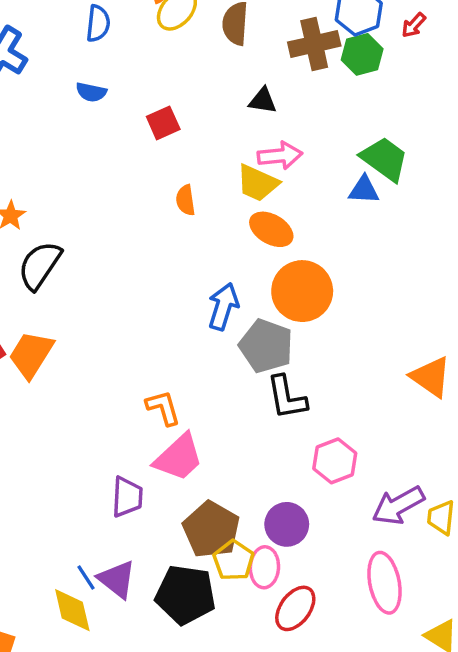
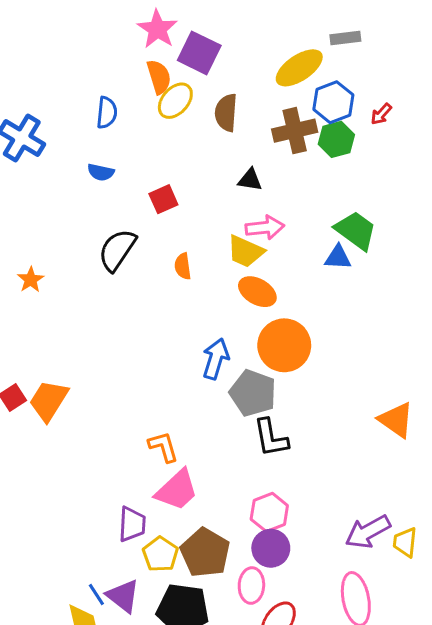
black semicircle: (40, 265) -> (117, 250), moved
pink hexagon: (335, 461) -> (269, 512), moved
yellow pentagon: (234, 560) -> (160, 554), moved

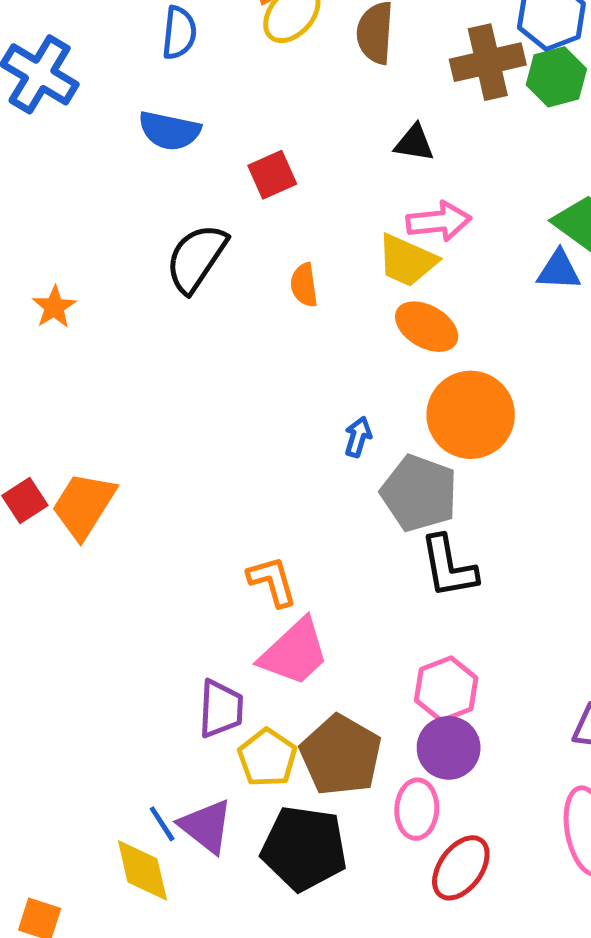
blue semicircle: (101, 172) -> (169, 131), size x1.4
blue arrow: (216, 359) -> (358, 437), size x0.6

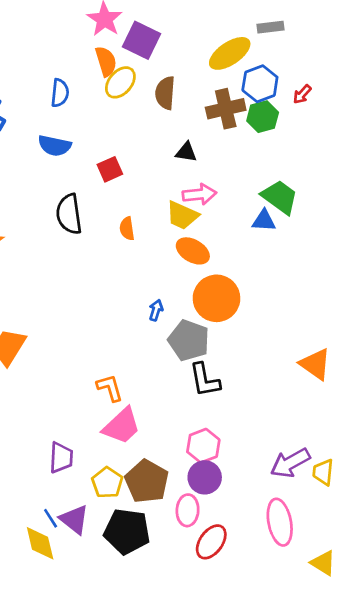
black semicircle: (196, 258) -> (69, 214), turned -42
purple trapezoid: (221, 709) -> (61, 458), moved

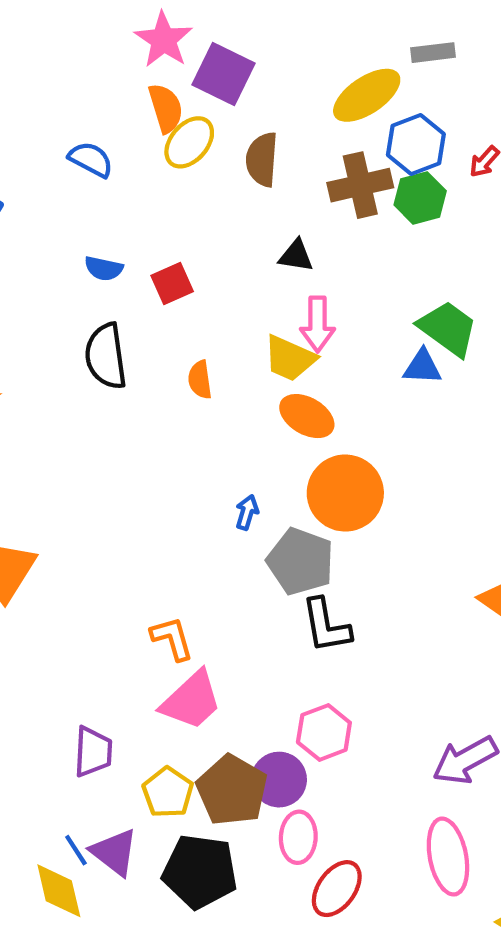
blue semicircle: (60, 93) -> (91, 159), turned -68
blue semicircle: (55, 146) -> (104, 269), moved, size x0.7
pink arrow: (199, 194) -> (318, 324), turned 96
purple circle: (205, 477) -> (279, 780), moved

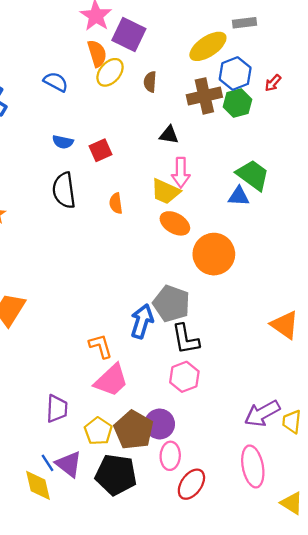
brown semicircle: (262, 159) -> (150, 82), size x0.7
orange circle: (345, 493) -> (214, 254), moved
blue arrow: (247, 512) -> (142, 321), moved, size x1.8
pink hexagon: (324, 732) -> (184, 377), moved

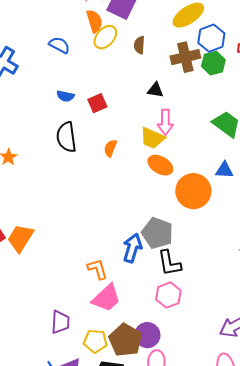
blue triangle: (239, 196) -> (224, 170), moved
orange semicircle: (116, 203) -> (110, 148), turned 30
yellow pentagon: (98, 431) -> (95, 341), turned -30

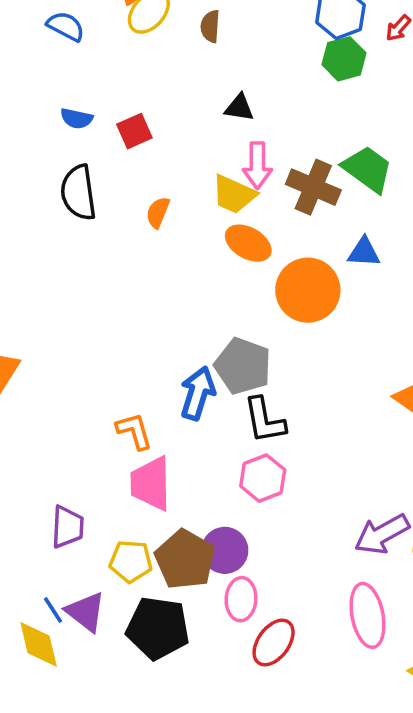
brown cross: (185, 57) -> (313, 187), moved, turned 36
pink trapezoid: (106, 298) -> (151, 483), turned 132

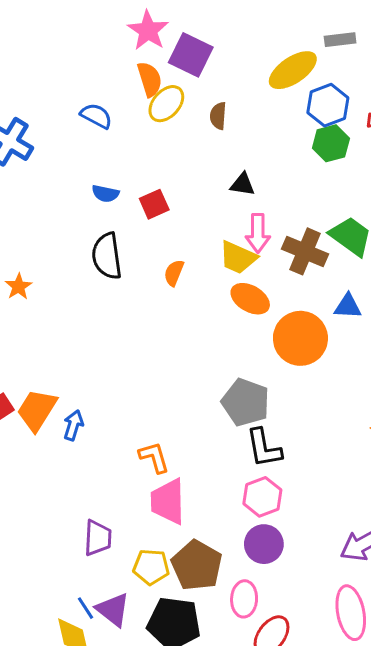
blue arrow: (198, 393) -> (73, 425), moved, size x0.7
purple circle: (225, 550) -> (264, 544), moved

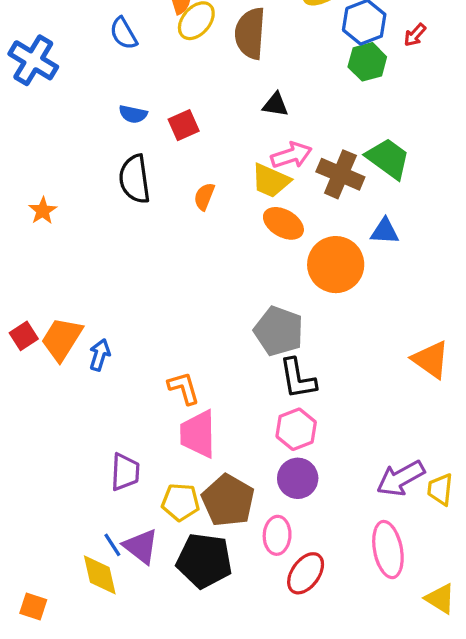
blue semicircle: (96, 116) -> (124, 33), turned -148
brown semicircle: (218, 116) -> (250, 33), size x1.8
pink arrow: (258, 233) -> (291, 155), turned -108

